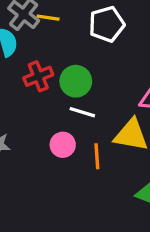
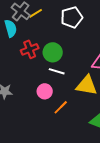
yellow line: (48, 18) -> (36, 13), turned -40
orange line: (97, 156) -> (61, 107), moved, turned 49

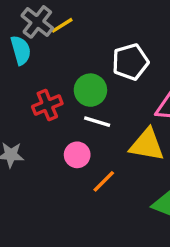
white pentagon: (72, 17) -> (130, 62), moved
red cross: (30, 49) -> (47, 105), moved

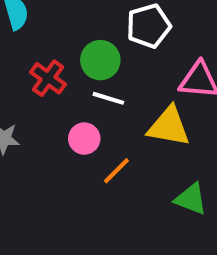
red cross: (47, 105) -> (48, 78), turned -32

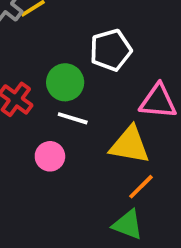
orange line: (116, 171) -> (141, 187), moved
green triangle: (191, 199) -> (128, 225), moved

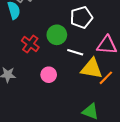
white line: (73, 118) -> (75, 52), moved
orange line: (141, 187) -> (106, 78), moved

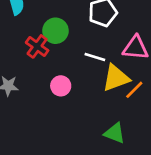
green circle: (57, 35) -> (55, 31), moved
yellow triangle: (92, 69) -> (116, 78), turned -30

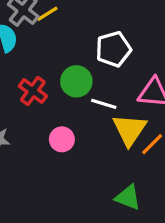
green circle: (55, 31) -> (76, 81), moved
yellow triangle: (116, 78) -> (130, 130), turned -36

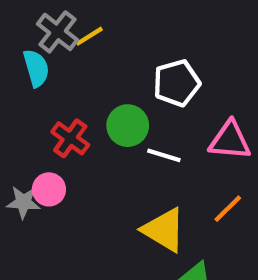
yellow triangle: (130, 130) -> (164, 230), moved, turned -33
pink circle: (62, 139) -> (49, 189), moved

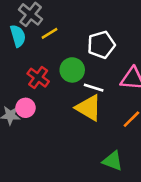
yellow line: (89, 36) -> (49, 33), moved
yellow triangle: (164, 230) -> (89, 108), moved

